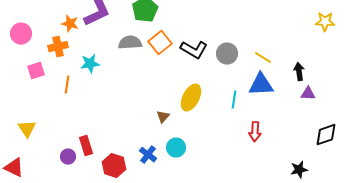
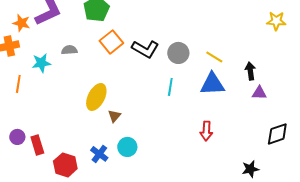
gray semicircle: (130, 43) -> (69, 50), moved, size x0.7
yellow ellipse: (191, 98) -> (96, 97), moved
cyan line: (234, 100) -> (170, 87), moved
purple circle: (68, 157) -> (17, 137), moved

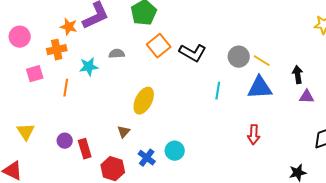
gray circle: (178, 53) -> (239, 57), moved
brown triangle: (114, 116) -> (124, 132), moved

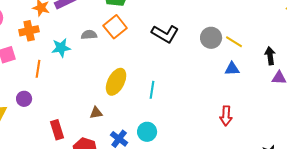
orange square: (159, 46) -> (115, 27), moved
blue triangle: (260, 88) -> (232, 69), size x0.6
cyan line: (218, 91) -> (152, 90), moved
brown triangle: (124, 132) -> (96, 113), turned 40
purple circle: (65, 141) -> (24, 99), moved

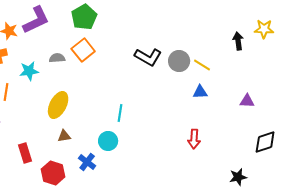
black L-shape: (165, 34) -> (148, 57), moved
black arrow: (270, 56) -> (238, 41), moved
yellow ellipse: (116, 82) -> (58, 105), moved
cyan circle: (147, 132) -> (108, 141), moved

